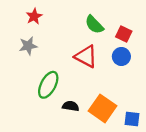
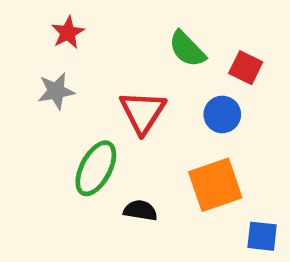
red triangle: (86, 56) -> (143, 112), moved, turned 35
blue circle: (121, 56) -> (222, 114), moved
orange square: (103, 108) -> (215, 185), moved, turned 36

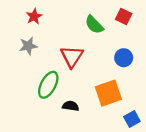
red square: (246, 68) -> (124, 16), moved
blue circle: (222, 114) -> (124, 58), moved
blue square: (262, 236) -> (132, 119), turned -35

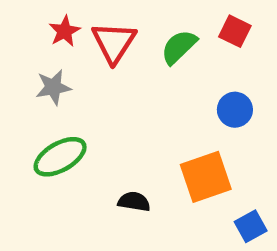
green semicircle: (94, 25) -> (179, 47), turned 90
red triangle: (72, 57) -> (114, 42), moved
green ellipse: (48, 85) -> (60, 157), moved, turned 32

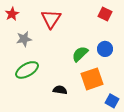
red star: (65, 31) -> (12, 14), moved
green semicircle: (179, 47) -> (80, 54), moved
blue square: (251, 226) -> (112, 101), turned -32

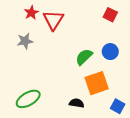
red star: (12, 14) -> (31, 13), moved
green ellipse: (27, 70) -> (28, 99), moved
black semicircle: (60, 90) -> (77, 103), moved

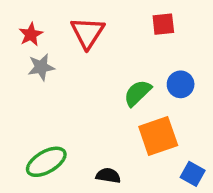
red star: (31, 13) -> (31, 34), moved
red square: (110, 15) -> (163, 24), moved, turned -32
black semicircle: (77, 103) -> (108, 176), moved

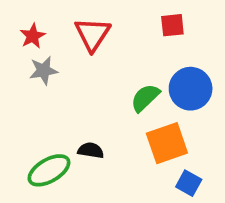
blue circle: (181, 84) -> (191, 89), size x1.5
blue square: (193, 174) -> (189, 183), moved
black semicircle: (108, 176) -> (91, 150), moved

